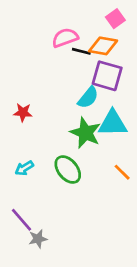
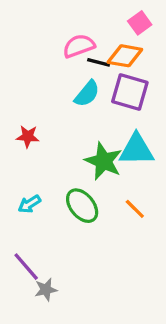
cyan semicircle: (88, 97) -> (87, 94), moved
orange line: (122, 172) -> (135, 209), moved

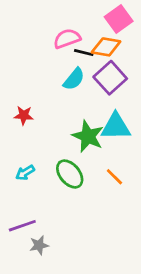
pink square: (140, 23) -> (119, 19), size x1.4
purple square: (130, 92) -> (110, 78), turned 32
purple line: (26, 267) -> (22, 226), turned -68

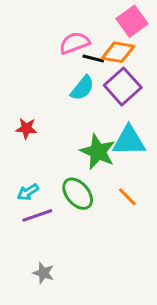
purple line: (22, 226) -> (37, 215), moved
gray star: (39, 245) -> (43, 273), turned 30

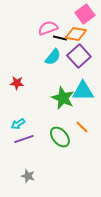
green ellipse: (78, 194) -> (60, 137), moved

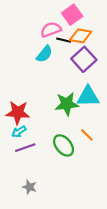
pink square: (85, 14) -> (72, 15), moved
cyan semicircle: (53, 57) -> (44, 54), moved
red star: (17, 83) -> (18, 112), moved, size x1.6
green star: (63, 98) -> (67, 104), turned -30

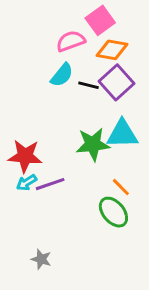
black line: (64, 40) -> (88, 85), moved
green ellipse: (64, 145) -> (113, 212), moved
purple line: (25, 148) -> (50, 184), moved

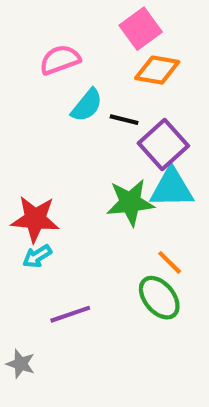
pink semicircle: (71, 41) -> (60, 60), moved
purple square: (116, 82) -> (163, 145), moved
purple line: (50, 184) -> (70, 314), moved
gray star: (41, 259) -> (21, 364), moved

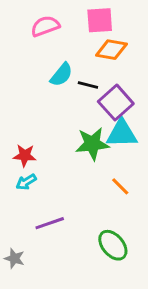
pink square: (141, 29) -> (100, 20), turned 32
pink semicircle: (60, 60) -> (45, 26), moved
red star: (35, 219) -> (25, 156), size x0.7
green ellipse: (159, 298) -> (113, 245), moved

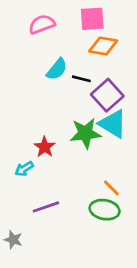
cyan triangle: (122, 133) -> (113, 124), turned 32
red star: (25, 156) -> (45, 147), moved, turned 30
orange line: (120, 186) -> (111, 188), moved
green ellipse: (113, 245) -> (105, 210), moved, turned -40

